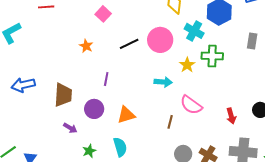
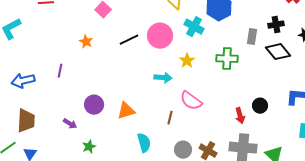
green cross: (212, 56) -> (227, 59), moved
purple line: (106, 79) -> (60, 71), moved
brown trapezoid: (63, 95) -> (26, 121), moved
red arrow: (231, 116) -> (240, 116), moved
cyan semicircle: (120, 147) -> (144, 143), moved

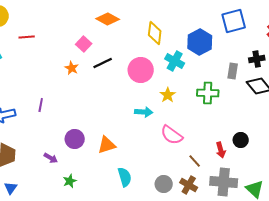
black line: (129, 40) -> (103, 63), moved
orange star: (86, 42) -> (72, 68), moved
brown line: (170, 118) -> (195, 161), moved, turned -56

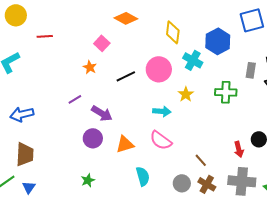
black line: (103, 63) -> (126, 76), moved
purple line: (41, 105) -> (75, 99), moved, turned 48
pink semicircle: (172, 135) -> (161, 140), moved
purple arrow: (51, 158) -> (102, 113), moved, size x1.5
brown line: (195, 161) -> (201, 160), moved

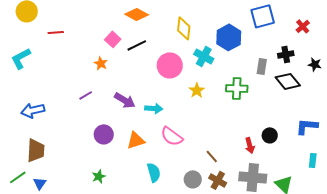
black line: (126, 76) -> (137, 45), moved
cyan arrow: (162, 111) -> (154, 108), moved
purple arrow: (102, 113) -> (125, 100), moved

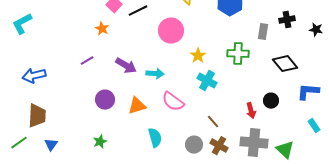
cyan cross: (204, 56) -> (207, 81), moved
black diamond: (288, 81) -> (285, 64), moved
cyan rectangle: (313, 160) -> (314, 126), turned -40
blue triangle: (40, 183) -> (51, 145), moved

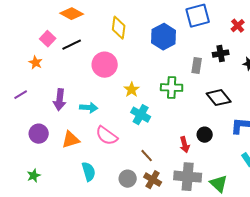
purple arrow: (126, 66) -> (60, 100), turned 65

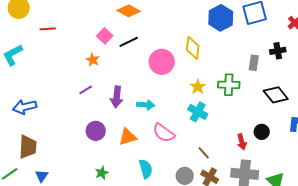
yellow diamond: (119, 28) -> (193, 48), moved
blue hexagon: (164, 37) -> (221, 18), moved
yellow star: (132, 90) -> (198, 87), moved
purple line: (21, 95) -> (86, 90), moved
green star: (34, 176) -> (102, 173), moved

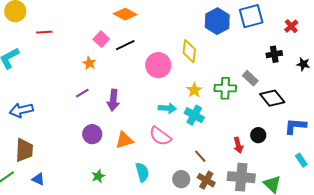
gray rectangle: (254, 63) -> (250, 78), moved, turned -56
cyan arrow: (146, 105) -> (167, 108), moved
blue triangle: (42, 176) -> (38, 179), turned -40

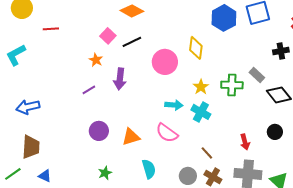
purple arrow: (113, 100) -> (120, 79), moved
black circle: (258, 135) -> (275, 132), moved

